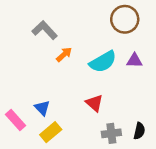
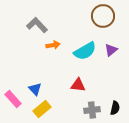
orange arrow: (64, 54) -> (53, 45), turned 32
purple triangle: (134, 61) -> (111, 50), turned -40
red triangle: (94, 103) -> (78, 85), turned -35

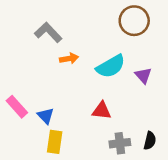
purple triangle: (111, 50) -> (143, 75), moved, turned -32
pink rectangle: (13, 99) -> (17, 107), moved
yellow rectangle: (42, 109) -> (55, 142), turned -42

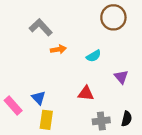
cyan semicircle: (111, 66) -> (94, 56), size x0.6
purple triangle: (143, 75) -> (121, 77), moved
pink rectangle: (17, 107) -> (13, 106), moved

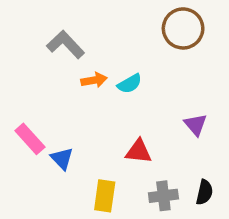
cyan semicircle: (94, 56) -> (130, 84), moved
pink rectangle: (13, 106) -> (30, 139), moved
yellow rectangle: (46, 120) -> (105, 196), moved

